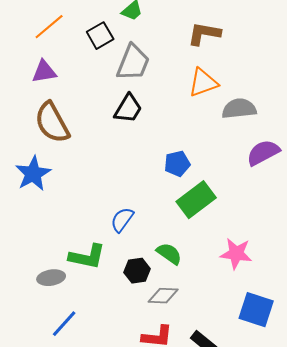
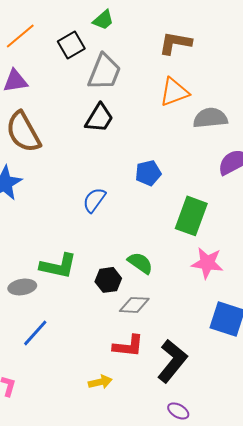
green rectangle: (196, 200) -> (191, 216), moved, turned -33
blue semicircle: (122, 220) -> (94, 200), moved

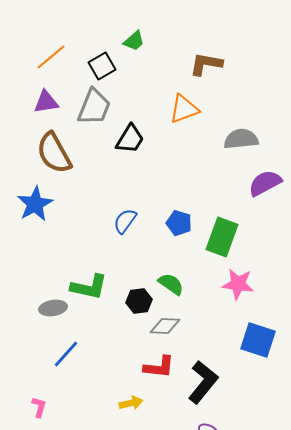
gray trapezoid: (104, 72) -> (94, 107), moved
orange triangle: (174, 92) -> (184, 109), moved
blue pentagon: (148, 173) -> (179, 223), moved, turned 30

